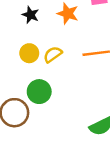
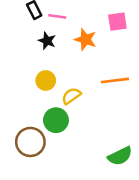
yellow semicircle: (53, 54) -> (71, 96), moved

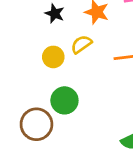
yellow semicircle: (71, 96) -> (81, 44), moved

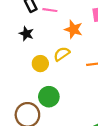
black star: (55, 13) -> (26, 34), moved

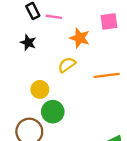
yellow circle: (40, 64) -> (40, 89), moved

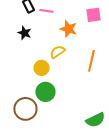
orange line: (107, 75) -> (91, 61), turned -70
yellow circle: (40, 89) -> (41, 68), moved

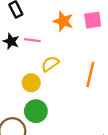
pink line: (46, 11) -> (32, 40), moved
orange star: (68, 29) -> (63, 21), moved

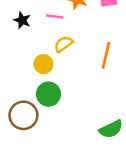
pink line: (32, 40) -> (55, 17), moved

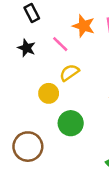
pink line: (55, 17) -> (60, 44), turned 36
green circle: (48, 94) -> (71, 123), moved

